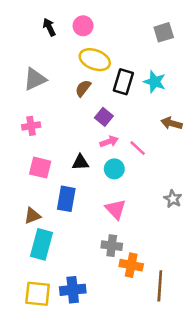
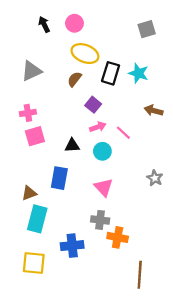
pink square: (40, 168) -> (35, 136), moved, turned -30
brown line: (160, 286) -> (140, 275), moved
blue cross: (73, 290) -> (72, 246), moved

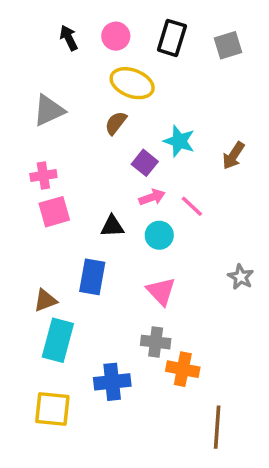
black rectangle: (111, 73) -> (172, 38), moved
cyan star: (138, 73) -> (179, 141), moved
brown arrow: (154, 111) -> (233, 156), moved, turned -72

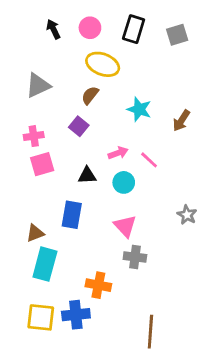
purple square: (145, 163) -> (79, 126), moved
gray cross: (156, 342) -> (135, 257), moved
orange cross: (183, 369) -> (98, 285), moved
blue cross: (112, 382) -> (76, 315), moved
brown line: (217, 427) -> (150, 332), moved

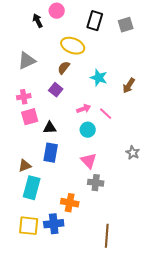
pink circle: (90, 28) -> (57, 11), moved
black triangle: (87, 175) -> (50, 128), moved

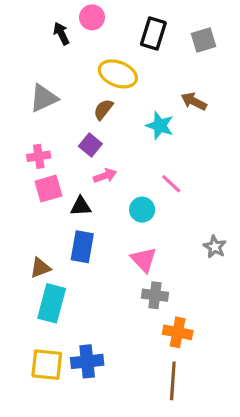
brown arrow: (129, 86) -> (194, 101), moved, turned 84
pink arrow: (84, 109) -> (105, 176), moved
orange cross: (70, 203) -> (178, 332), moved

